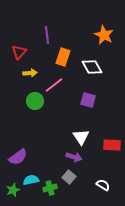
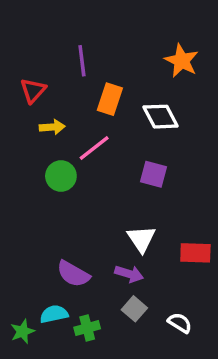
purple semicircle: (18, 157) -> (73, 274), moved, turned 66
gray square: (69, 177) -> (134, 309), moved

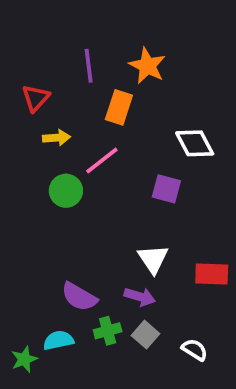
orange star: (182, 61) -> (147, 66), moved
white diamond: (161, 117) -> (195, 143), moved
green cross: (87, 328) -> (108, 331), moved

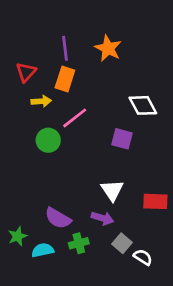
orange rectangle: (119, 107) -> (65, 79), moved
gray square: (145, 335) -> (122, 243), moved
green star: (24, 359) -> (18, 236), moved

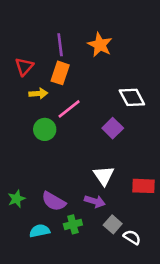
purple square: (122, 139) -> (113, 128), turned 30
green star: (18, 236) -> (16, 199), moved

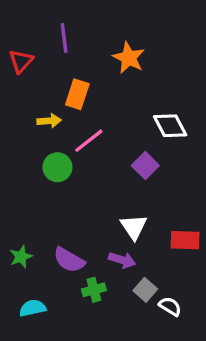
purple line: (60, 45) -> (64, 38), moved
red triangle: (24, 67) -> (21, 61), moved
cyan semicircle: (40, 231) -> (33, 308), moved

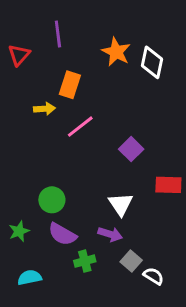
white diamond: (170, 126) -> (152, 62), moved, turned 40
green circle: (57, 167) -> (52, 200), moved
red rectangle: (185, 240) -> (168, 185), moved

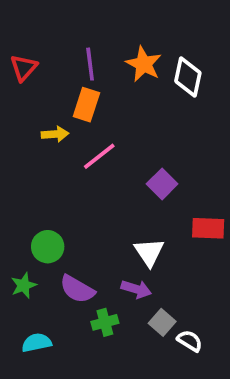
purple line: (58, 34) -> (90, 64), moved
green circle: (52, 200) -> (48, 247), moved

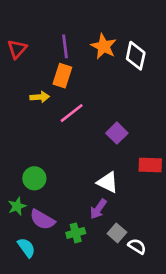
white triangle: (149, 252) -> (108, 182), turned -30
purple semicircle: (77, 289) -> (42, 220), moved
purple arrow: (136, 289) -> (98, 209), turned 108
cyan semicircle: (37, 343) -> (26, 248), turned 66

